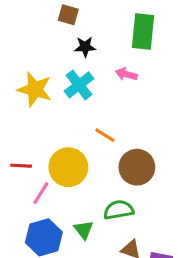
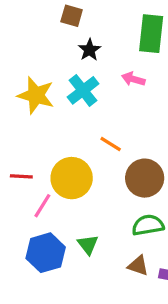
black star: (85, 47) -> (89, 50), turned -30
green semicircle: (119, 210) -> (148, 225), moved

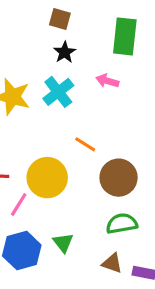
brown square: (72, 16) -> (60, 19), moved

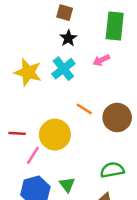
pink arrow: (107, 81) -> (101, 60), turned -42
brown circle: (119, 178) -> (117, 117), moved

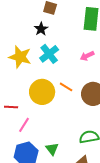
black star: (68, 38) -> (41, 29), moved
pink arrow: (101, 60) -> (87, 56), moved
yellow circle: (55, 135) -> (42, 92), moved

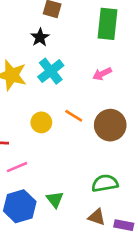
yellow circle: (42, 92) -> (41, 122), size x0.6
pink line: (24, 125) -> (17, 167), turned 35

